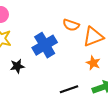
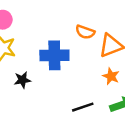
blue cross: (45, 45) -> (54, 55), turned 30

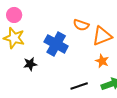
blue cross: (54, 55) -> (56, 44), turned 30

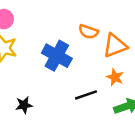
black star: (30, 64) -> (24, 105), moved
black line: (79, 86) -> (86, 95), moved

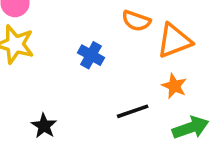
blue cross: (57, 56) -> (91, 55), size x0.6
black star: (24, 105) -> (44, 126), turned -30

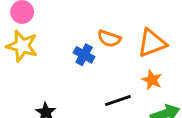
orange semicircle: (136, 21) -> (109, 39), moved

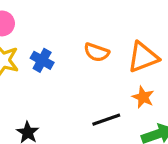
blue cross: (84, 55) -> (42, 60), moved

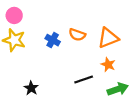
blue cross: (42, 60) -> (53, 40), moved

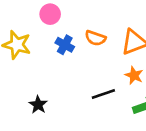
pink circle: (14, 15) -> (50, 14), moved

